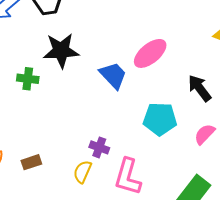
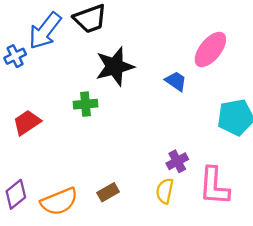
blue trapezoid: (113, 75) -> (176, 81), size x0.7
purple cross: (99, 147) -> (177, 161), turned -36

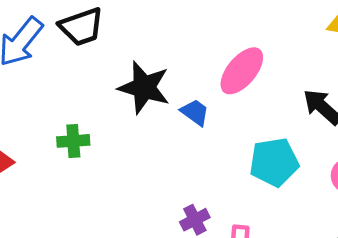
black star: (115, 66) -> (144, 87), moved, turned 30

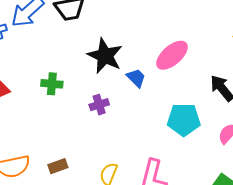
purple cross: (195, 220) -> (99, 105), moved

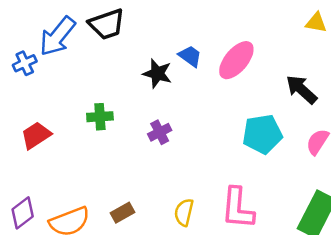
black star: (105, 56) -> (157, 73), size x0.7
blue trapezoid: (136, 78) -> (190, 56), moved

